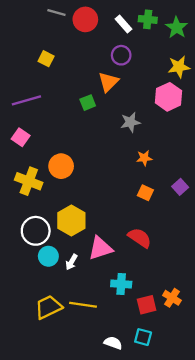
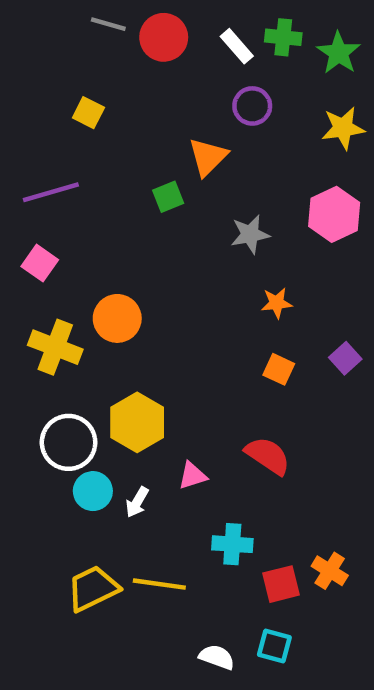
purple circle: (121, 55) -> (252, 106), moved
pink hexagon: (169, 97) -> (334, 214), moved
pink triangle: (100, 248) -> (192, 476), size x0.6

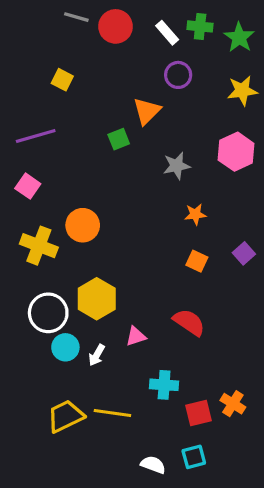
cyan square: (274, 646) -> (194, 457), turned -30

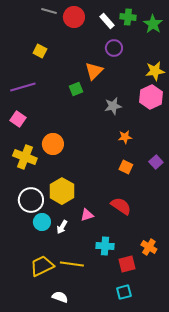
yellow star: (242, 91) -> (155, 71), moved
orange cross: (233, 404) -> (149, 247), moved
white semicircle: (153, 465) -> (60, 297), moved

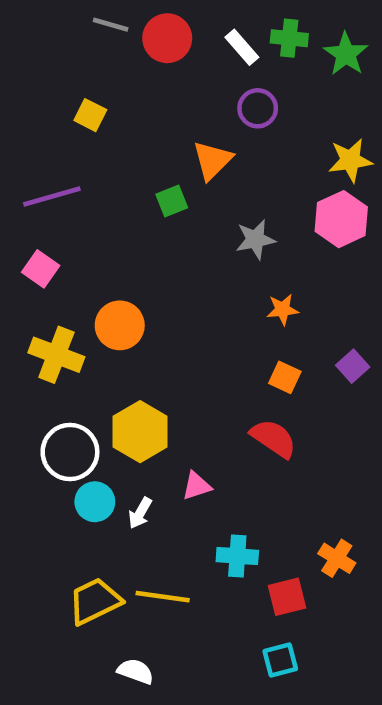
red semicircle: (121, 206) -> (273, 438), moved

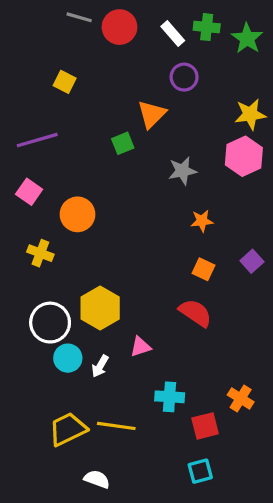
orange circle: (120, 325) -> (78, 214), moved
yellow cross: (56, 355) -> (40, 253), size x0.7

